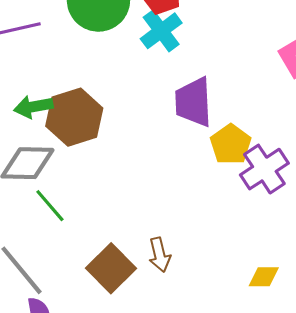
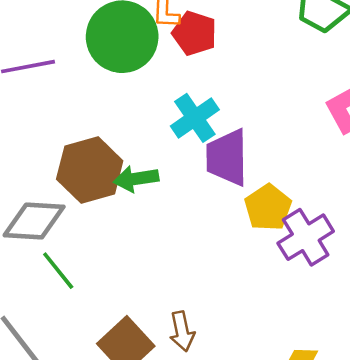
cyan cross: (161, 31) -> (195, 118), moved
green arrow: (33, 107) -> (136, 179), moved

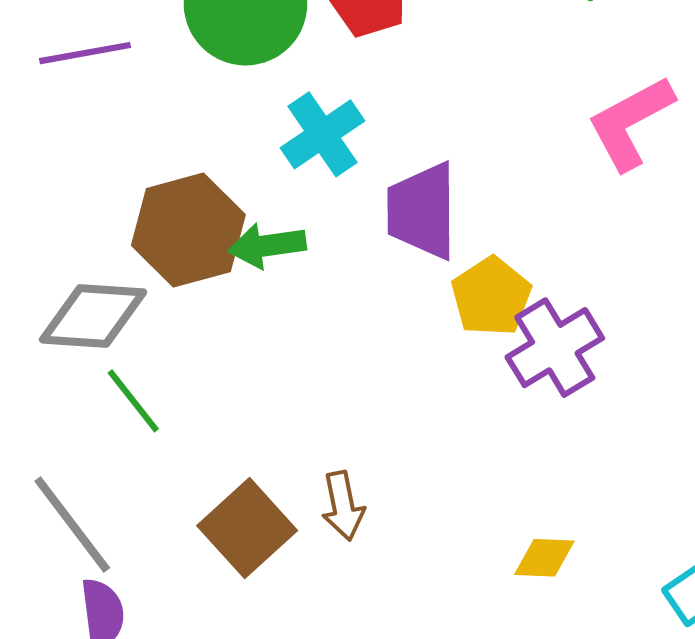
cyan cross: (195, 118) -> (323, 134), moved

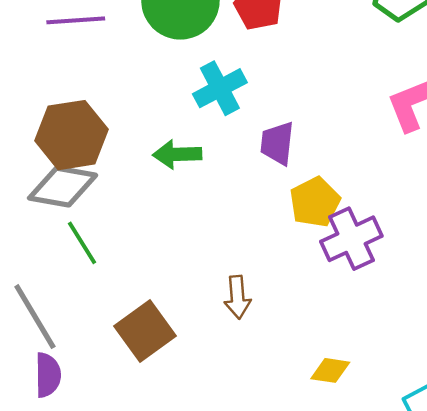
purple trapezoid: (422, 211) -> (277, 143), size x0.7
brown hexagon: (188, 230) -> (72, 135), moved
brown arrow: (343, 506) -> (238, 297), moved

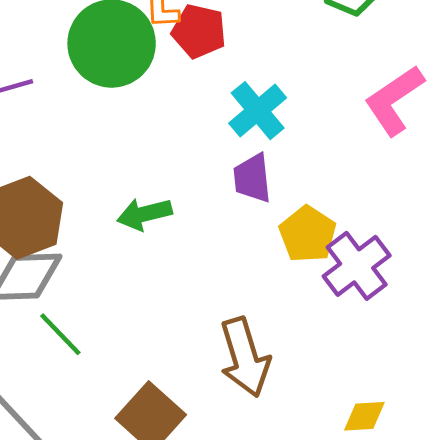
cyan cross: (220, 88) -> (258, 111), moved
brown arrow: (238, 297) -> (245, 357), size x1.6

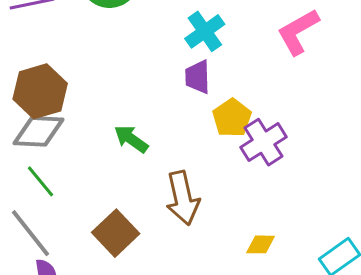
green arrow: (144, 214) -> (131, 139), moved, turned 45
green line: (60, 334) -> (40, 181), moved

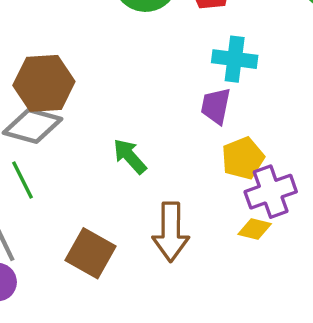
cyan cross: (205, 31) -> (235, 59), turned 30
brown square: (116, 233) -> (91, 253), turned -30
yellow diamond: (261, 244) -> (255, 229), moved

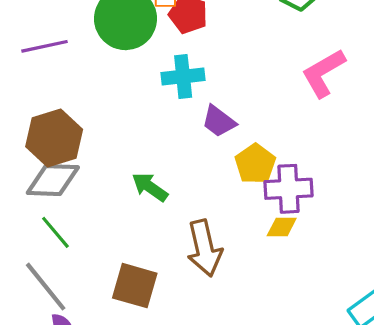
cyan cross: (235, 59) -> (183, 77), moved
purple trapezoid: (216, 106) -> (219, 121), turned -51
purple cross: (271, 192) -> (288, 189), turned 30

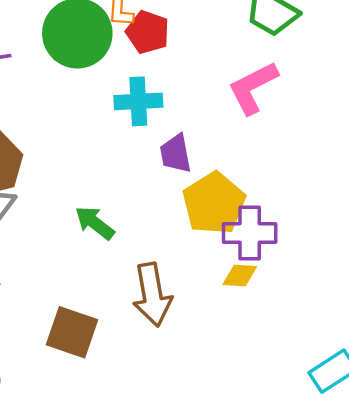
pink L-shape: (323, 73) -> (253, 88), moved
purple trapezoid: (219, 121) -> (176, 154), turned 39
yellow pentagon: (255, 164) -> (214, 203), size x1.4

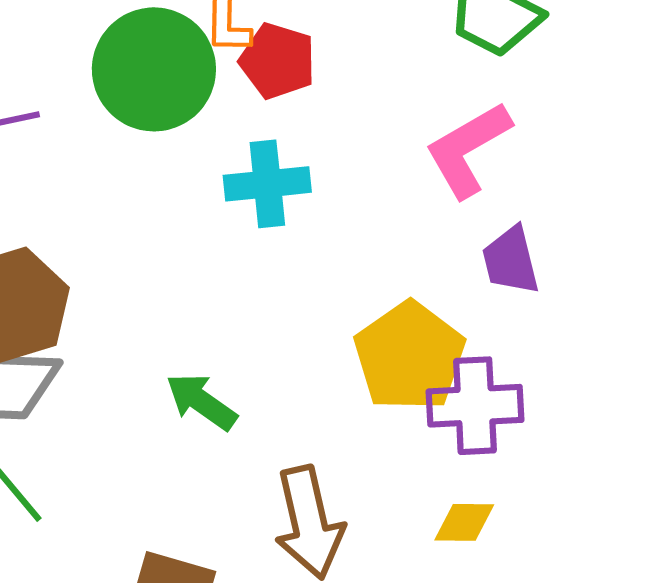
purple trapezoid: (176, 154) -> (511, 260), moved
yellow diamond: (240, 275) -> (464, 522), moved

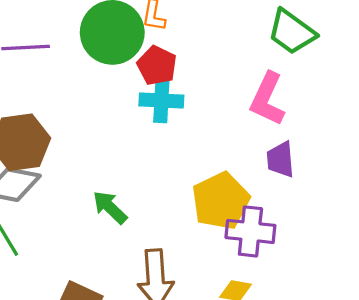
red pentagon: (278, 61) -> (157, 66), moved
pink L-shape: (468, 149) -> (267, 99), turned -44

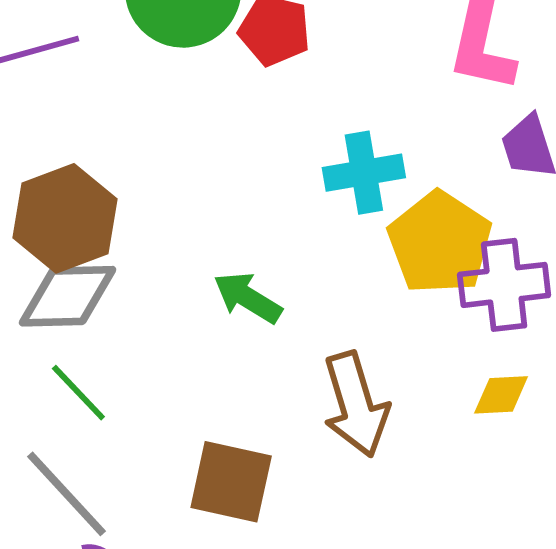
cyan cross: (161, 101) -> (364, 173), moved

